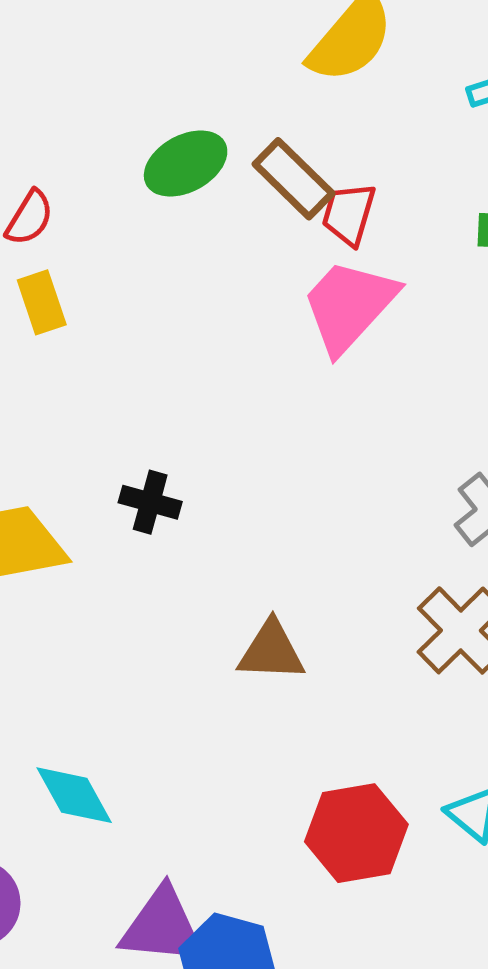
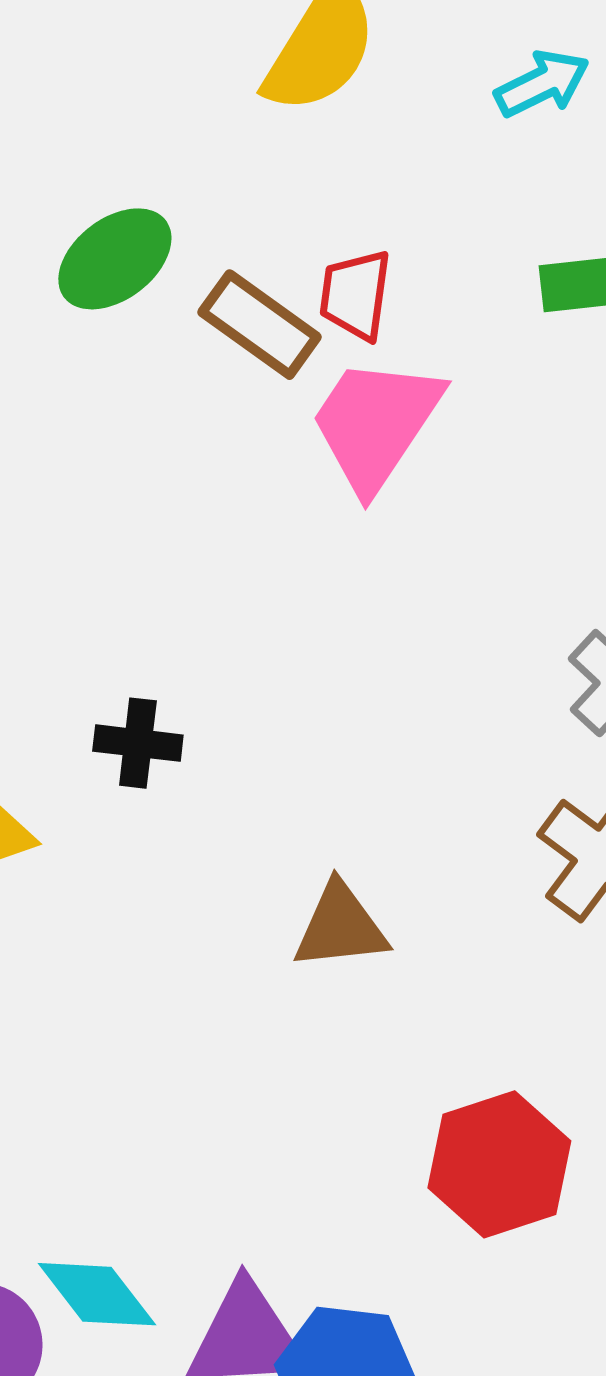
brown rectangle: (294, 179) -> (260, 325), moved
cyan diamond: (74, 795) -> (97, 1294), moved

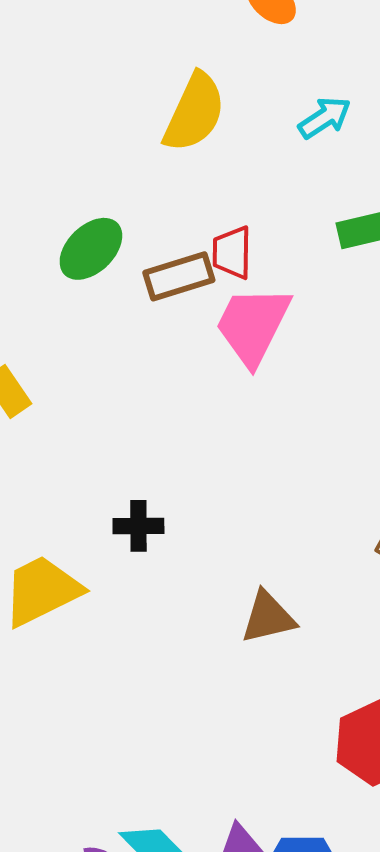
brown rectangle: (260, 325) -> (179, 276), turned -46

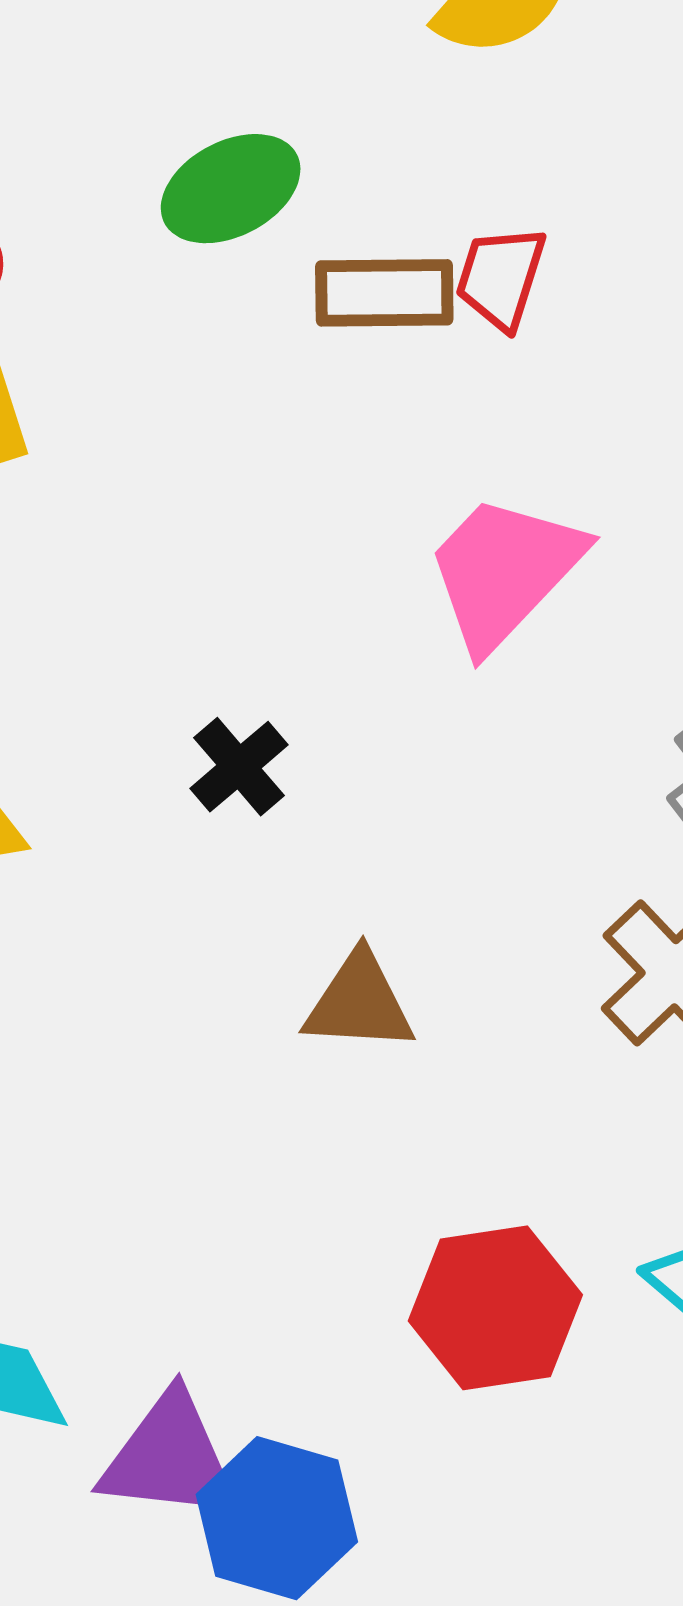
pink trapezoid: (253, 325) -> (504, 571), moved
black cross: (138, 526) -> (239, 767), moved, turned 33

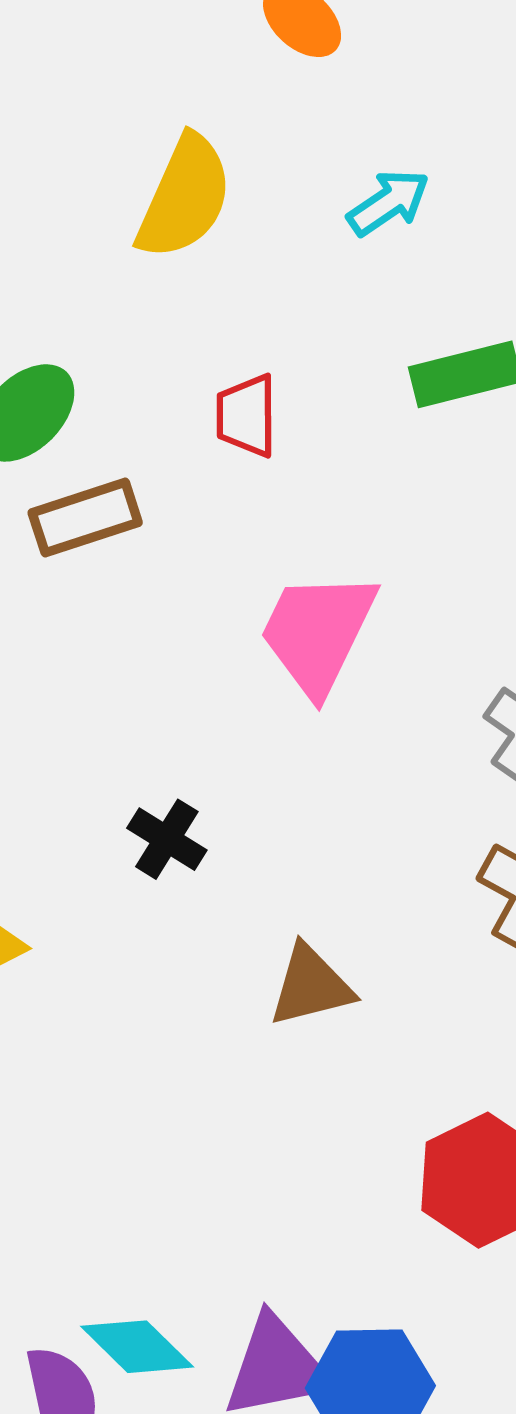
brown rectangle: (384, 293) -> (85, 518), moved

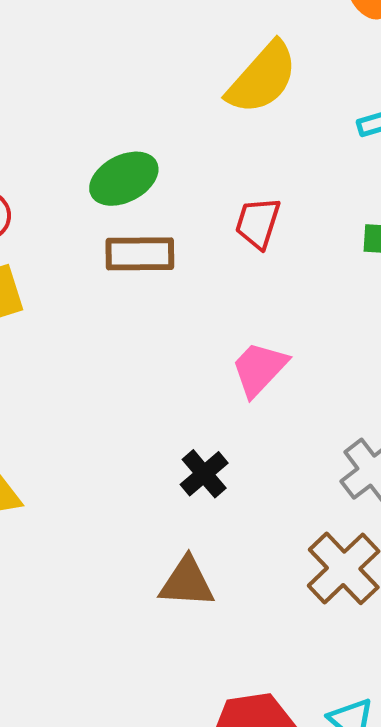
pink trapezoid: (318, 633) -> (259, 369), size x0.7
black cross: (167, 839) -> (204, 474), moved

